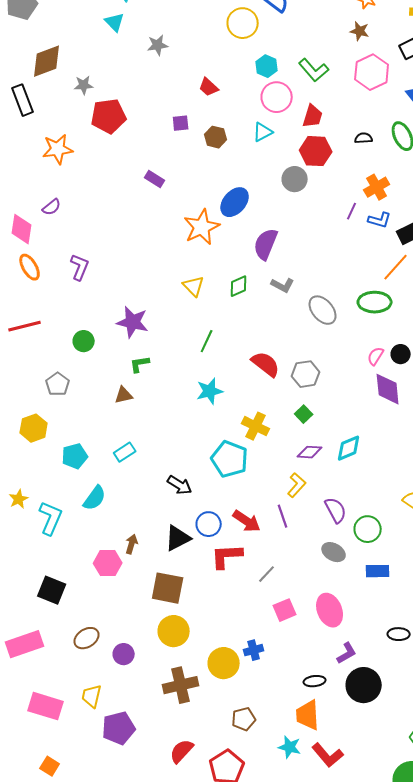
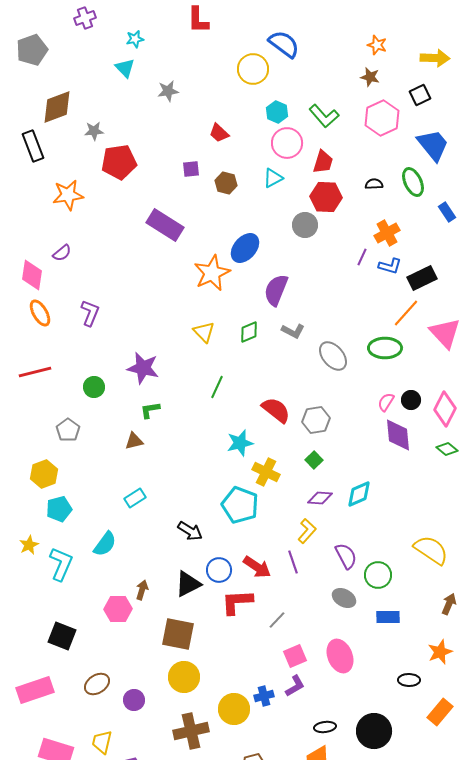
purple rectangle: (155, 179) -> (165, 225), size x1.8
cyan star: (210, 391) -> (240, 443), moved
cyan pentagon: (75, 456) -> (59, 509), moved
purple L-shape: (347, 653) -> (295, 686), moved

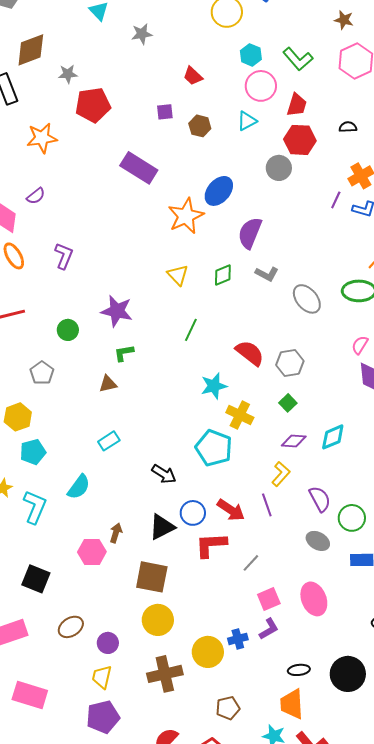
yellow trapezoid: (102, 742) -> (102, 677), moved

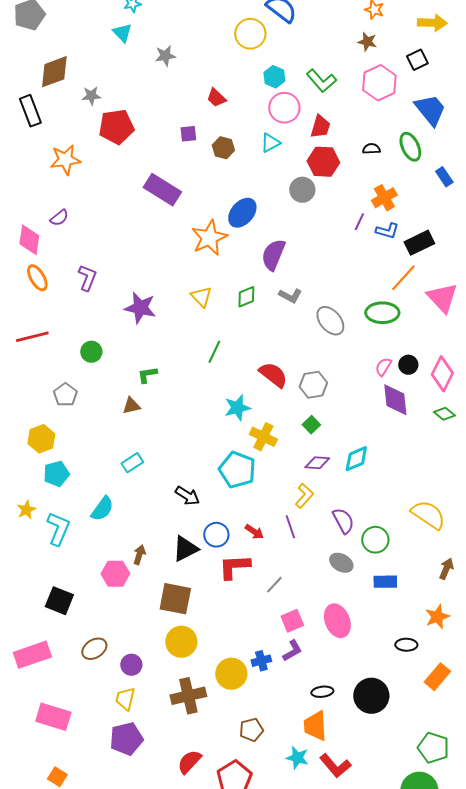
purple star: (117, 311) -> (140, 308), moved
red arrow: (231, 510) -> (254, 532), size x0.7

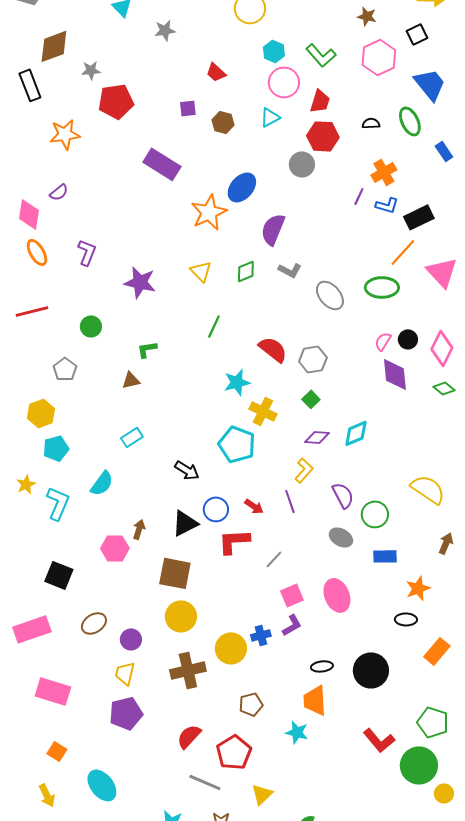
orange star: (437, 617) -> (418, 588), moved
red L-shape: (335, 766) -> (379, 740), moved

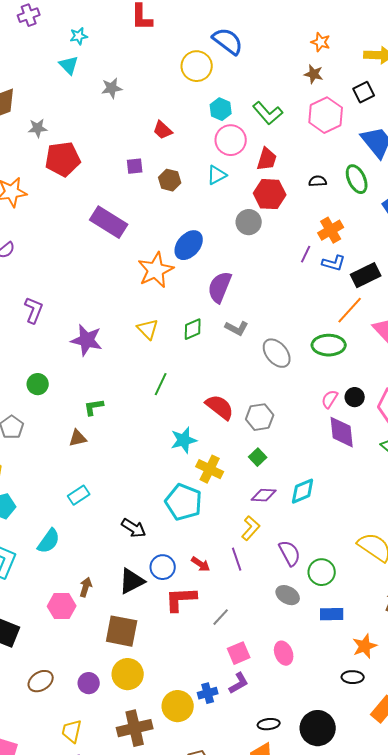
pink ellipse: (337, 595) -> (284, 653), size x0.7
purple circle: (131, 639) -> (89, 683), moved

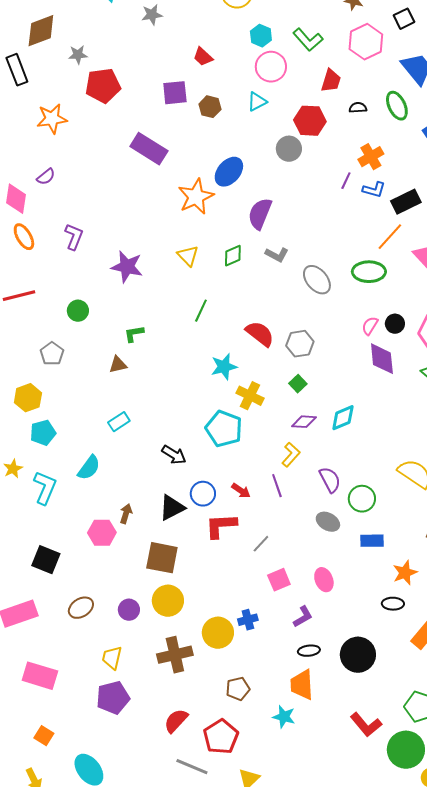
red trapezoid: (267, 159) -> (331, 81), moved
purple square: (135, 166) -> (175, 93), size x1.5
purple L-shape: (239, 683) -> (303, 617), moved

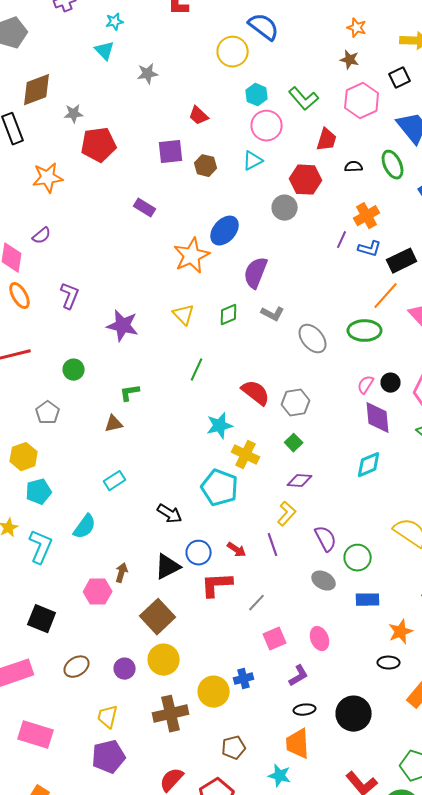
purple rectangle: (149, 149) -> (145, 208), size x0.6
cyan diamond: (343, 418) -> (369, 465), moved
brown square: (162, 558) -> (158, 617), turned 36

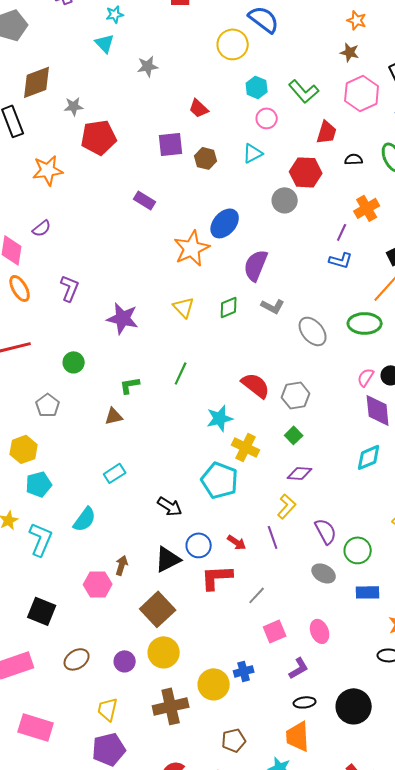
pink circle: (267, 126) -> (267, 118), size x0.7
blue L-shape: (370, 249) -> (341, 260), moved
green line: (197, 370) -> (181, 373), moved

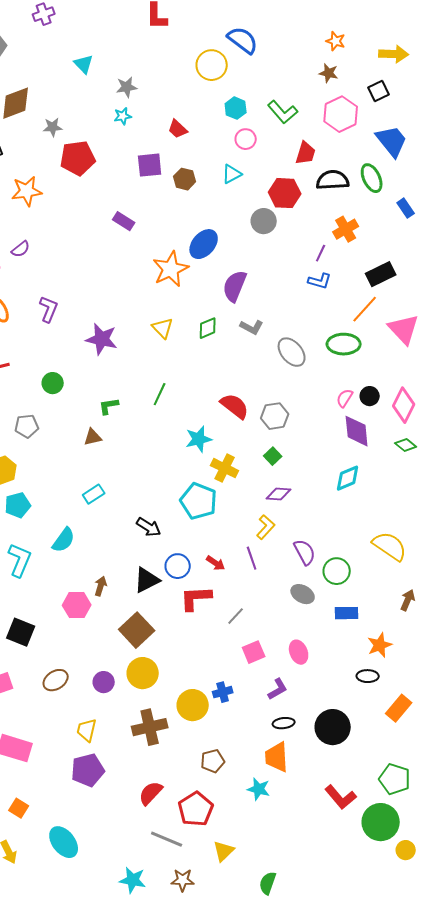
cyan star: (115, 14) -> (123, 116), moved
black semicircle: (354, 159) -> (333, 180), size x1.8
gray pentagon: (48, 405) -> (27, 426), turned 30

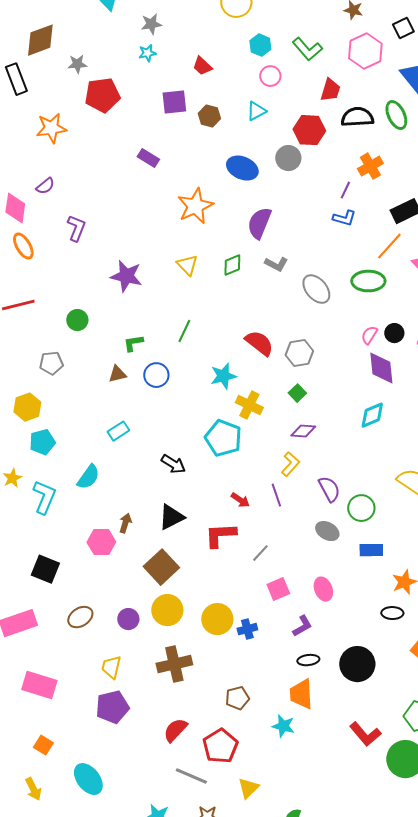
blue ellipse: (204, 244) -> (242, 168), moved, turned 72
purple L-shape: (49, 309) -> (76, 228), moved
blue circle: (178, 566) -> (156, 375), moved
yellow circle: (193, 705) -> (217, 619), moved

